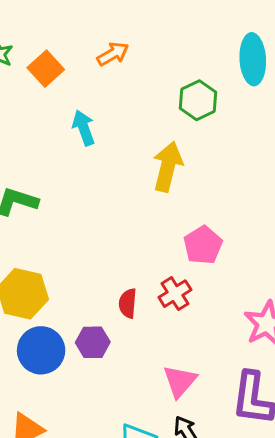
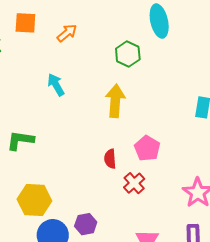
orange square: (46, 69) -> (25, 23), moved, turned -35
red semicircle: (128, 303) -> (110, 159), moved

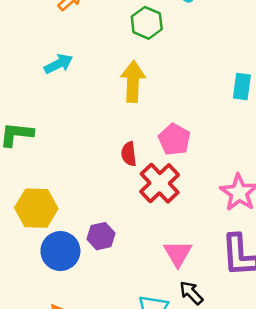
cyan arrow: (56, 85) -> (59, 64), turned 95
red cross: (134, 183) -> (160, 183), size x1.5

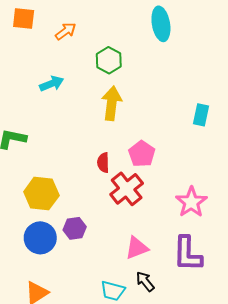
green hexagon: (147, 23) -> (109, 60), moved
yellow hexagon: (36, 208) -> (41, 194), moved
pink triangle: (178, 253) -> (137, 248), turned 35

